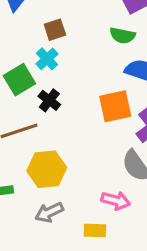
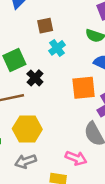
cyan cross: (47, 59) -> (57, 48), moved

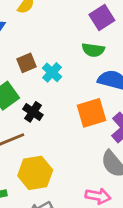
brown square: (45, 26) -> (27, 63), moved

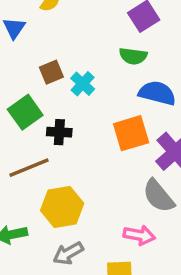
black cross: (33, 112) -> (59, 132), turned -30

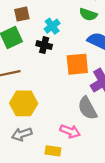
brown square: (51, 72) -> (22, 14), moved
black cross: (59, 132) -> (44, 45), moved

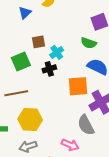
brown square: (22, 14) -> (39, 42), moved
black cross: (44, 45) -> (49, 69), turned -32

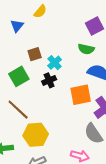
brown line: (16, 93) -> (18, 110), turned 60

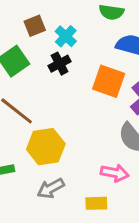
orange square: (81, 95) -> (109, 81), turned 35

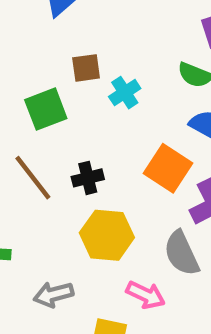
black cross: (60, 64) -> (88, 178), moved
yellow hexagon: (46, 147) -> (107, 235), moved

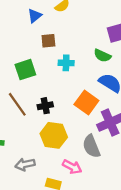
brown square: (86, 68) -> (48, 41), moved
cyan cross: (125, 93) -> (66, 63), turned 32

